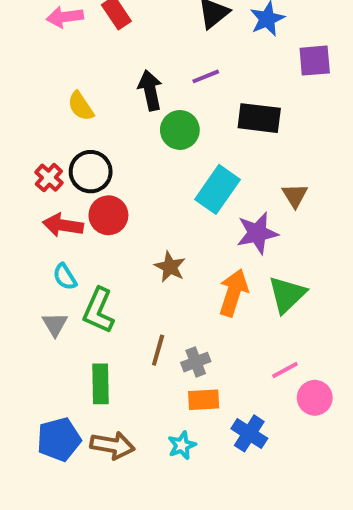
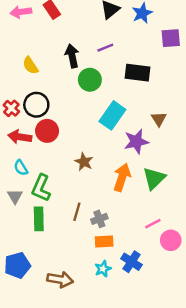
green rectangle: (101, 384) -> (39, 219), moved
brown arrow: (112, 445) -> (60, 280), moved
cyan star: (182, 445) -> (103, 269), moved

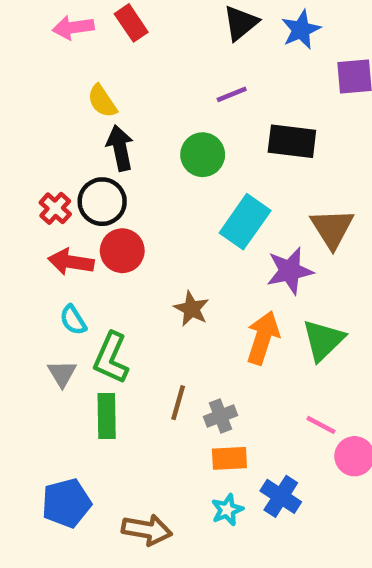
black arrow: (72, 56) -> (120, 148), moved
yellow semicircle: (30, 65) -> (102, 101), moved
brown triangle: (159, 119) -> (332, 228), size x1.5
pink line: (153, 224) -> (321, 425), turned 56

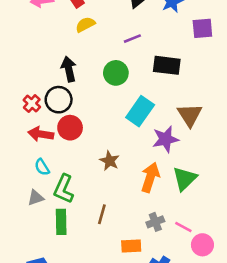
yellow semicircle: (102, 101) -> (85, 25), moved, turned 96
gray triangle: (62, 374) -> (36, 198), turned 42
gray cross: (221, 416) -> (155, 222), moved

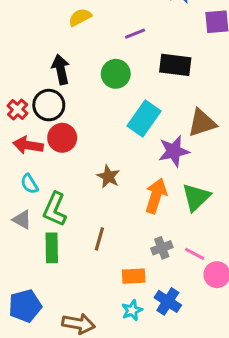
brown triangle: (190, 115) -> (202, 123), turned 44
gray triangle: (36, 198) -> (22, 220), turned 48

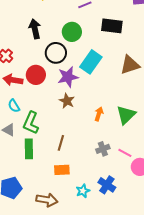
black circle: (49, 105) -> (56, 53), moved
purple star: (174, 151) -> (68, 77), moved
orange arrow: (156, 196) -> (99, 114), size x0.6
orange rectangle: (134, 276) -> (62, 170), moved

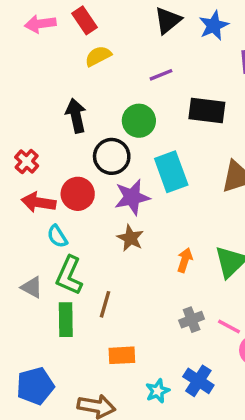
cyan rectangle: (91, 62) -> (171, 172), turned -55
cyan semicircle: (14, 106) -> (57, 236), moved
brown line: (61, 143) -> (105, 304), moved

